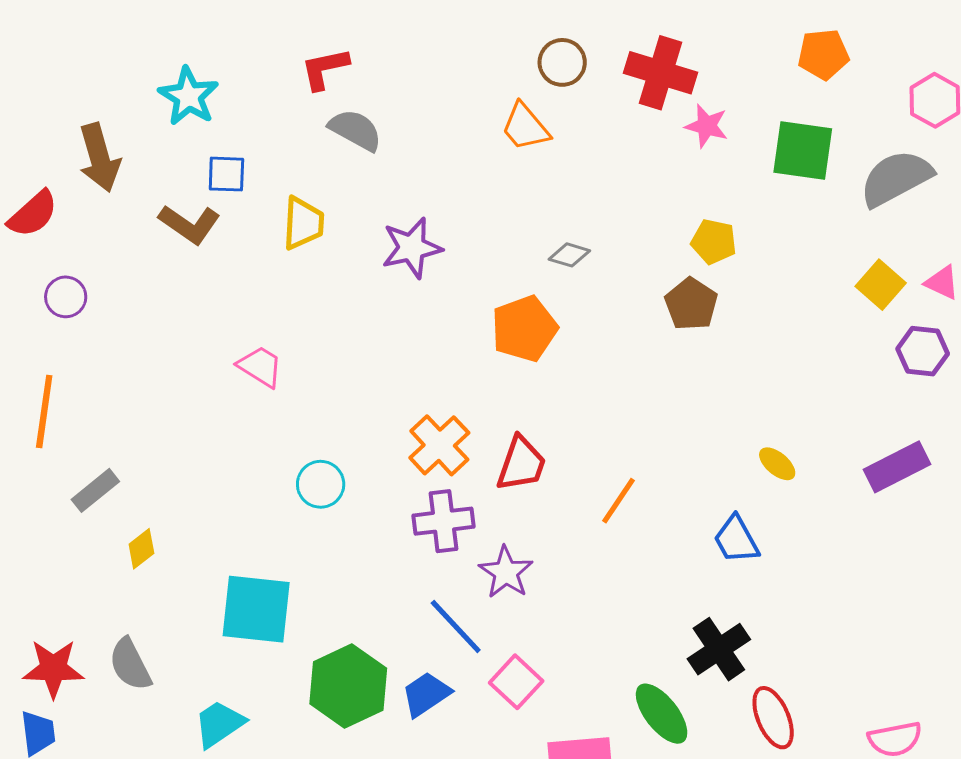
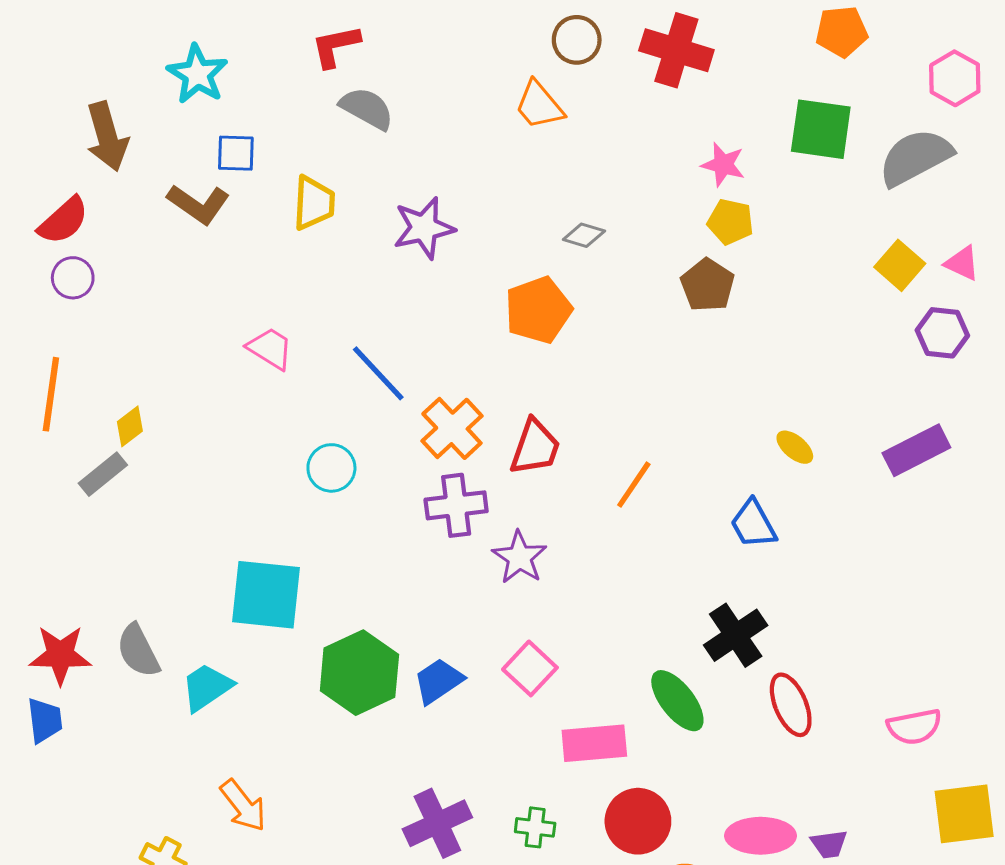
pink star: (707, 126) -> (723, 165), moved
red semicircle: (33, 214) -> (63, 221), moved
yellow diamond: (141, 549) -> (130, 426), moved
blue line: (456, 627) -> (378, 373), moved
cyan trapezoid: (219, 724) -> (207, 687), moved

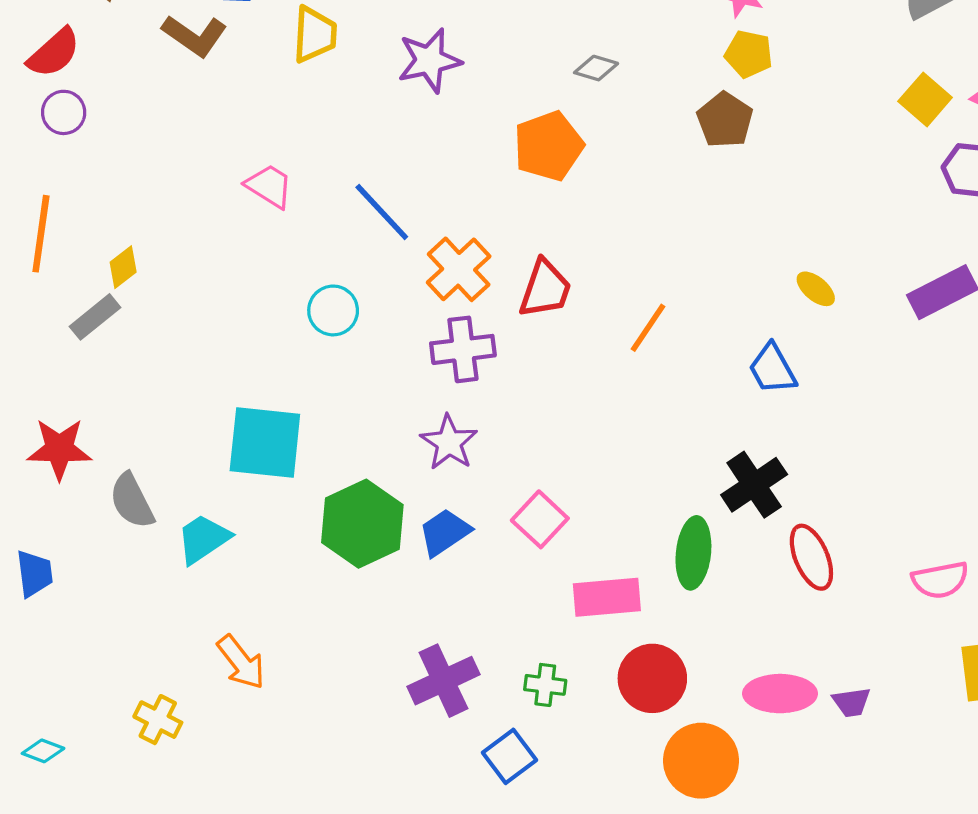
purple star: (519, 557) -> (449, 442), moved
red star: (60, 655) -> (59, 449), moved
green ellipse: (677, 701) -> (693, 553), turned 44

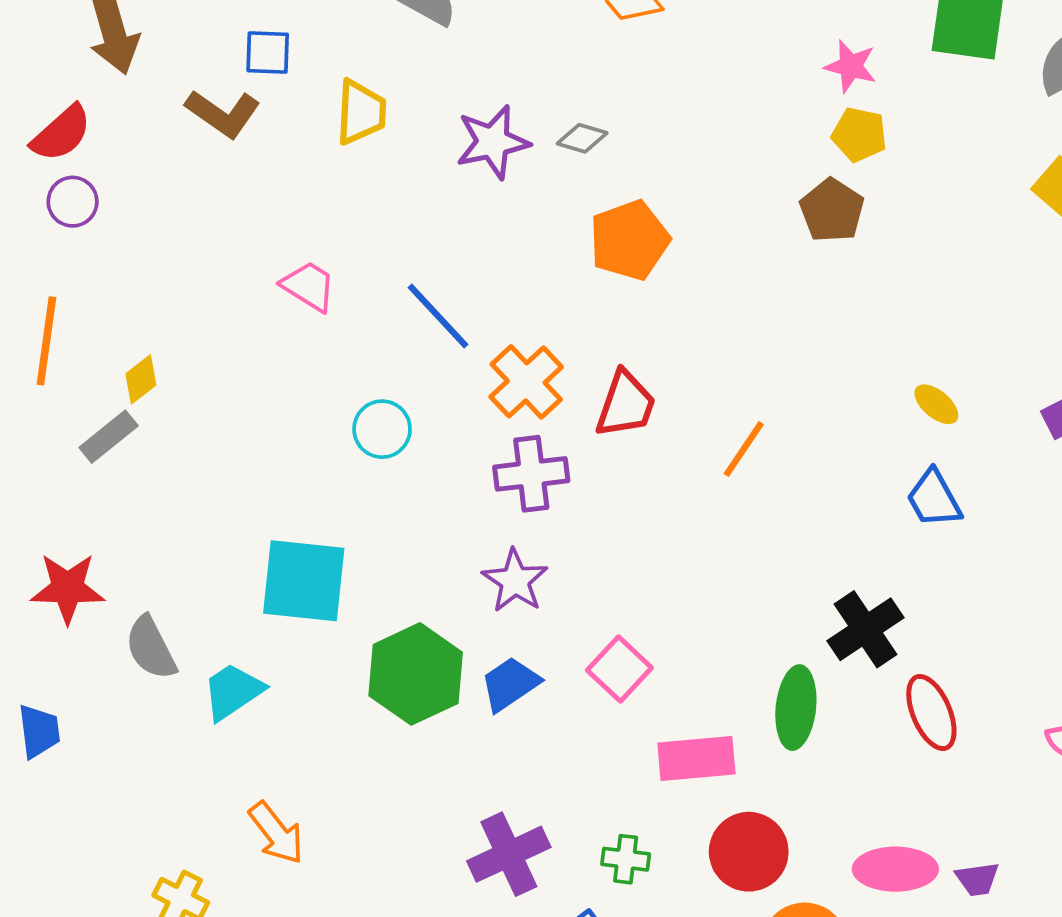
gray diamond: (596, 68) -> (582, 138), moved
blue trapezoid: (772, 369) -> (934, 499), moved

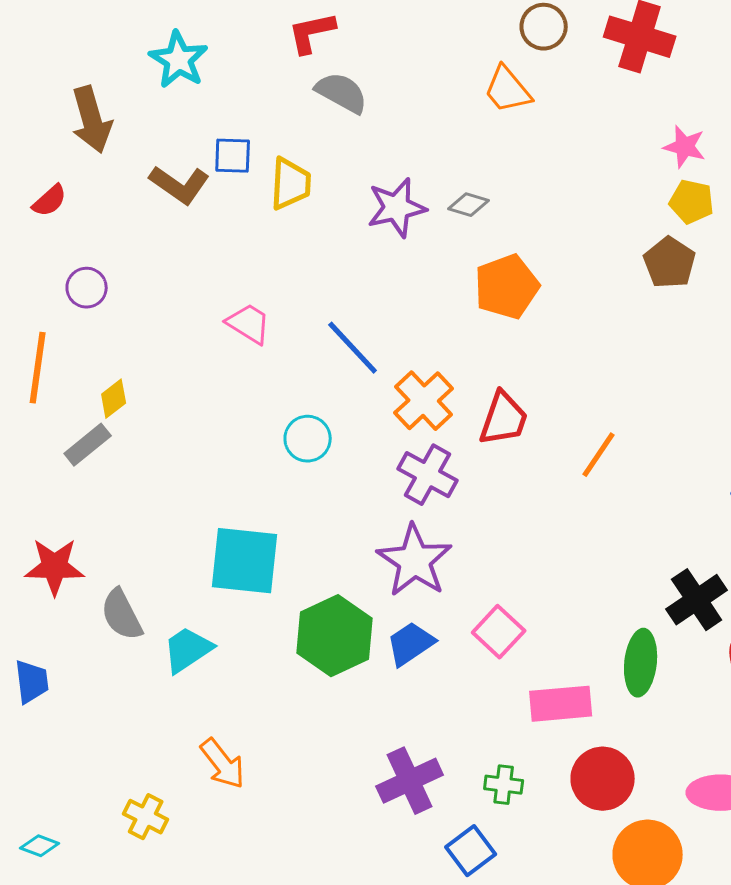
blue square: (268, 53) -> (233, 156), moved
red semicircle: (61, 133) -> (50, 201), size x0.7
purple circle: (73, 202) -> (87, 288), moved
purple cross: (531, 474) -> (428, 475), turned 36
purple star: (515, 581) -> (415, 561), size x1.4

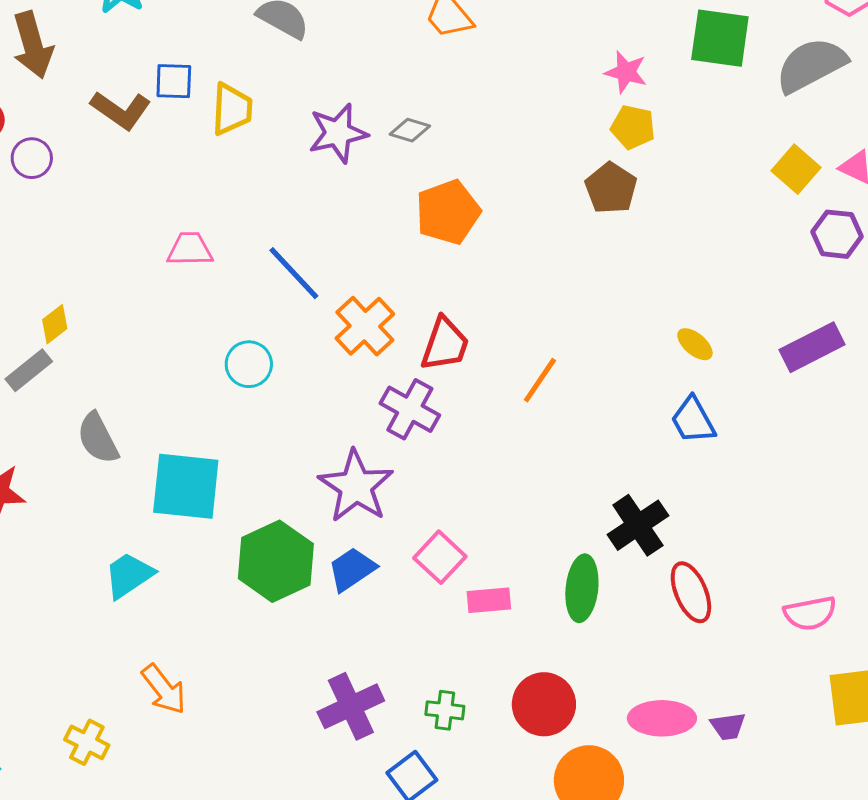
purple circle: (87, 288) -> (32, 158), moved
pink trapezoid: (249, 324) -> (190, 249), turned -33
purple cross: (428, 475) -> (410, 409), moved
gray semicircle: (122, 615) -> (98, 438), moved
pink rectangle: (561, 704) -> (489, 600), moved, size x0.7

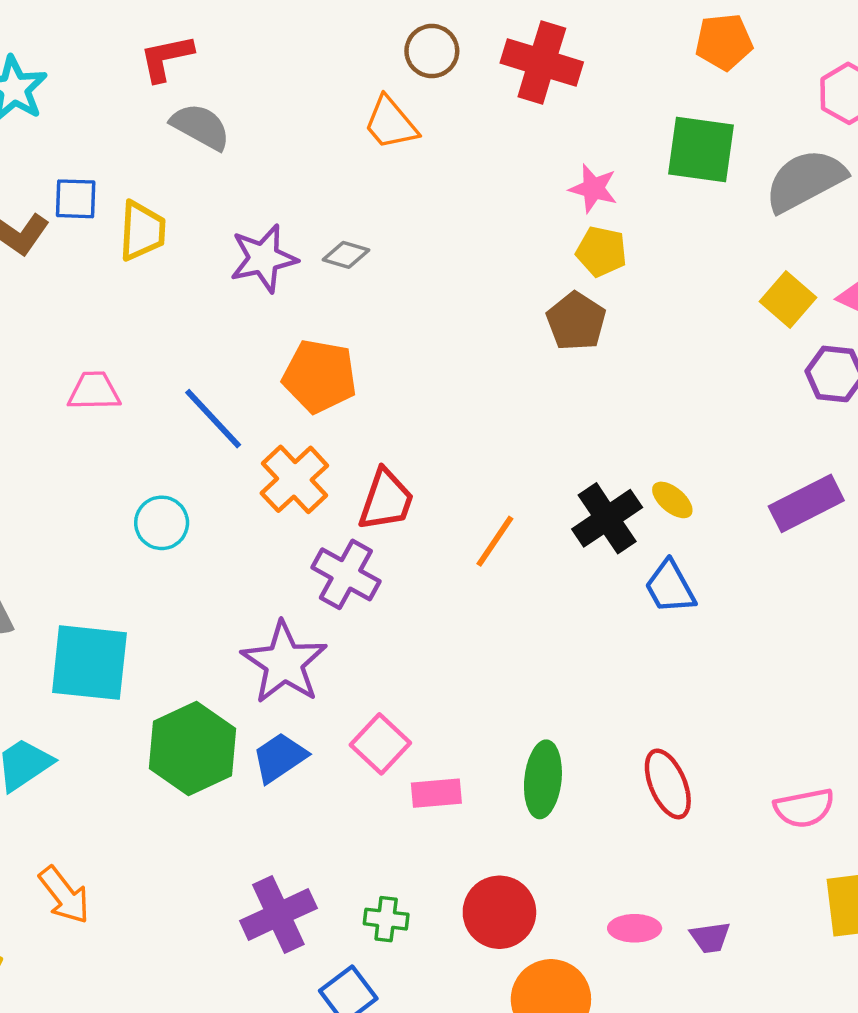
orange pentagon: (448, 212) -> (320, 376), moved, turned 30
black cross: (638, 525) -> (607, 518), moved
pink ellipse: (662, 718) -> (635, 928), size x0.7

